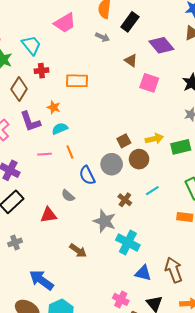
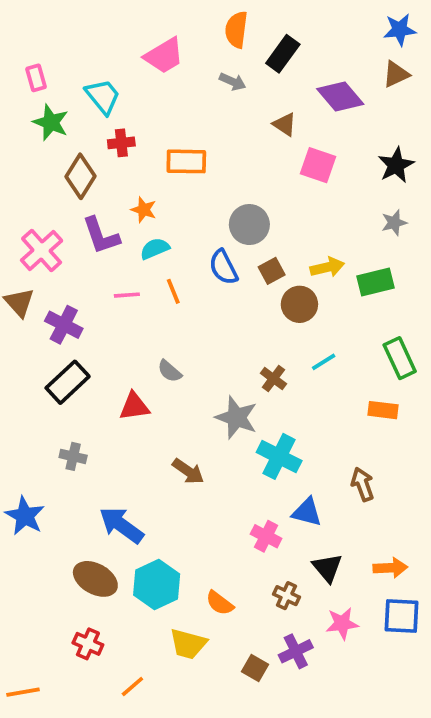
gray circle: (112, 164) -> (249, 225), moved
blue semicircle: (87, 175) -> (223, 267), moved
gray cross: (15, 242) -> (73, 456), turned 32
brown arrow: (174, 270) -> (363, 484), moved, size x0.7
pink cross: (121, 299) -> (266, 536), moved

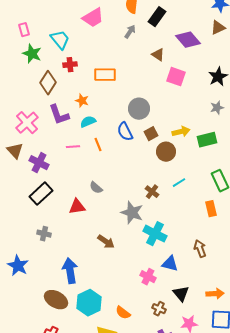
gray arrow: (233, 82) -> (130, 32), turned -80
orange rectangle: (383, 410) -> (211, 209), turned 70
blue arrow: (121, 525) -> (70, 271), turned 45

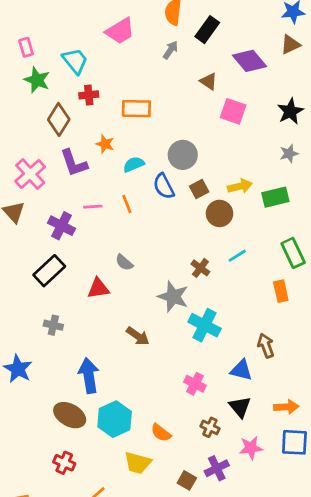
cyan semicircle: (88, 122) -> (134, 164), moved
purple cross: (39, 163) -> (61, 226), moved
blue triangle: (170, 264) -> (241, 370), moved

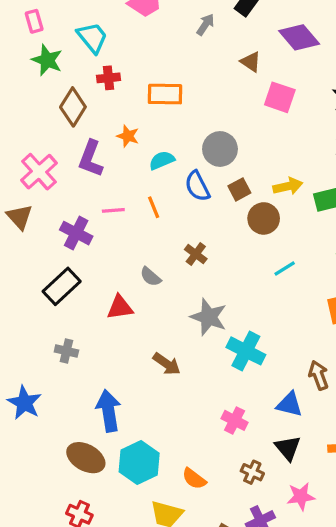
purple L-shape: (74, 163) -> (91, 159), turned 40
brown cross: (200, 268) -> (196, 254), moved

